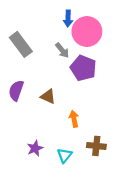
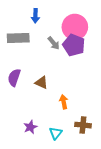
blue arrow: (68, 19) -> (35, 16), moved
gray rectangle: (21, 44) -> (18, 38), turned -55
purple pentagon: (83, 68) -> (74, 45), moved

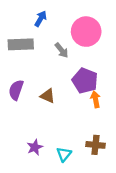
blue arrow: (35, 16) -> (41, 19), turned -152
purple pentagon: (74, 45) -> (85, 81), moved
orange arrow: (64, 102) -> (95, 99), moved

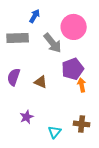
gray arrow: (62, 50) -> (53, 43), size x1.5
purple pentagon: (85, 81) -> (73, 69), turned 30
purple star: (35, 147) -> (27, 117), moved

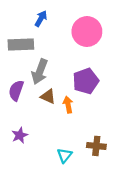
gray arrow: (53, 43) -> (40, 72), moved, turned 60
orange arrow: (82, 85) -> (68, 105), moved
purple star: (27, 117) -> (20, 135), moved

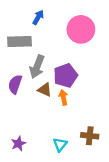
purple pentagon: (86, 81) -> (66, 75), moved
purple star: (20, 135) -> (18, 143), moved

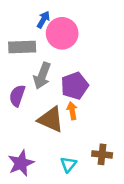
pink circle: (81, 29) -> (62, 33), moved
brown triangle: (45, 90) -> (51, 119), moved, size x1.6
purple star: (18, 143) -> (21, 163), size x1.5

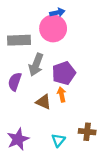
blue arrow: (43, 20) -> (57, 12), moved, turned 48
brown triangle: (51, 119) -> (44, 102), size x0.7

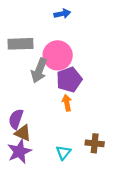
pink circle: (53, 28) -> (58, 55), moved
purple semicircle: (15, 82) -> (16, 119), moved
brown triangle: (44, 102) -> (23, 133), moved

